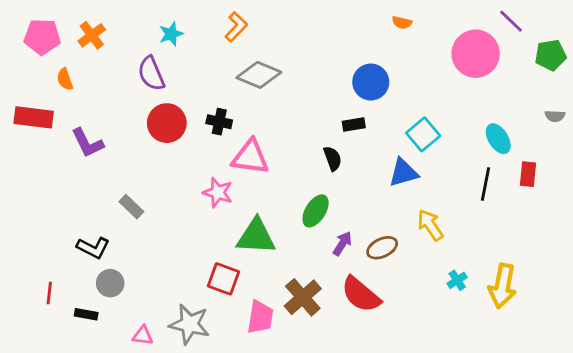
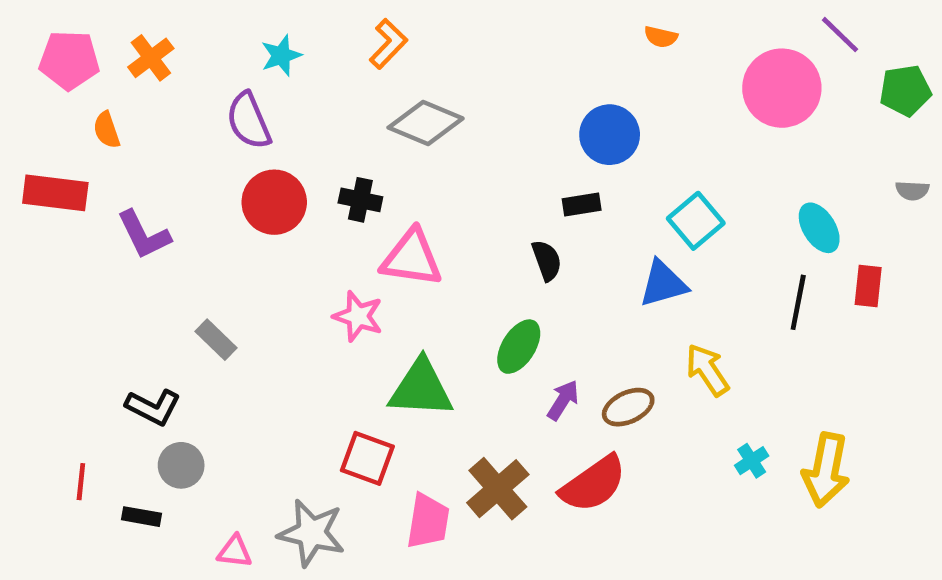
red semicircle: (361, 294) -> (593, 484), turned -75

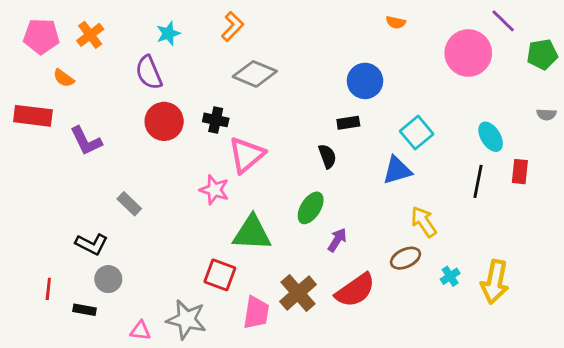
orange semicircle: (107, 130) -> (64, 78), turned -35
pink triangle: (412, 258) -> (246, 155), turned -48
brown ellipse: (628, 407) -> (405, 258), moved

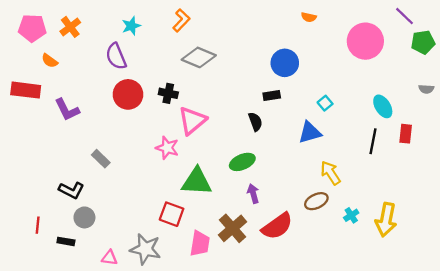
purple line: (503, 21) -> (405, 16), moved
cyan square: (417, 133) -> (325, 103), size x0.6
green ellipse: (311, 208) -> (242, 162), turned 35
purple arrow: (337, 240) -> (253, 194), moved, turned -48

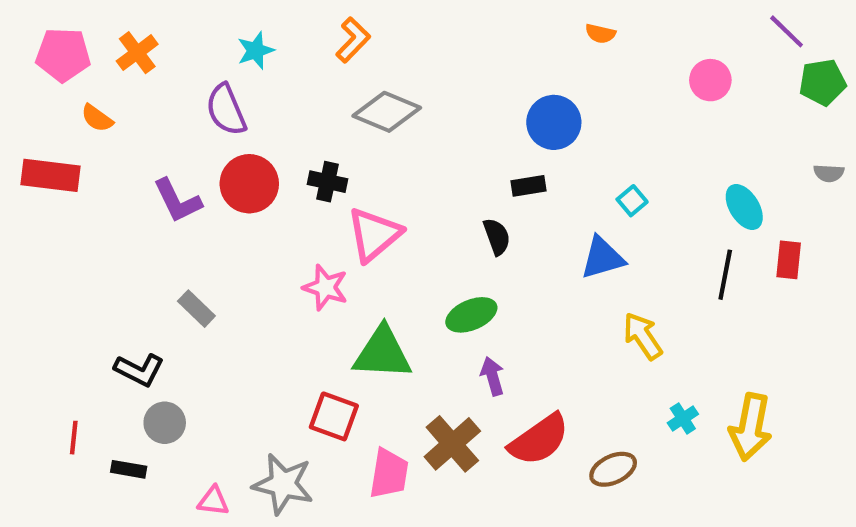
pink circle: (365, 41) -> (710, 80), size x0.6
purple L-shape: (67, 110) -> (177, 201), moved
brown ellipse: (316, 201) -> (613, 469), moved

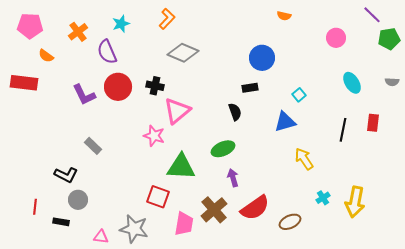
orange cross: (137, 53) -> (78, 32), moved
cyan ellipse: (744, 207) -> (352, 83), moved

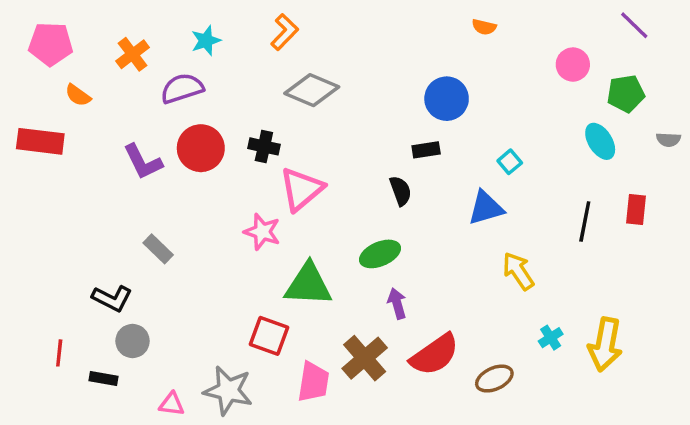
green pentagon: (389, 39) -> (626, 94), moved
purple semicircle: (107, 52) -> (182, 88), turned 95

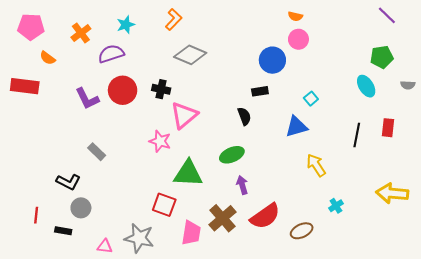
pink circle: (573, 65) -> (298, 39), moved
yellow arrow: (605, 344) -> (392, 193), moved, turned 84

